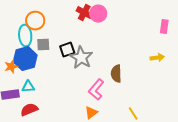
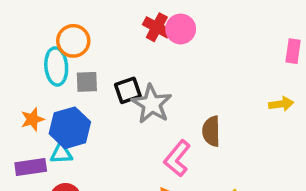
blue hexagon: (25, 59) -> (70, 128), moved

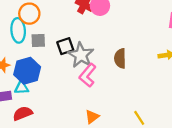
brown semicircle: (211, 131) -> (120, 58), moved
pink L-shape: (177, 158) -> (88, 75), moved

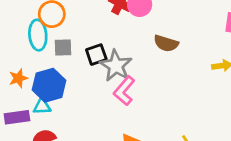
brown semicircle: (120, 58) -> (166, 43), moved, turned -72

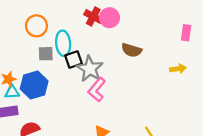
cyan ellipse: (38, 35) -> (63, 43), moved
cyan triangle: (42, 106) -> (12, 92), moved

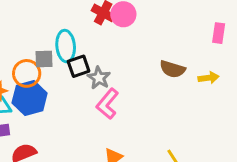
orange circle: (36, 26) -> (27, 73), moved
brown semicircle: (132, 50) -> (172, 69), moved
gray star: (90, 69) -> (99, 78), size x0.7

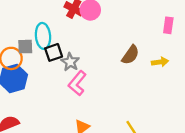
brown semicircle: (172, 69) -> (130, 55), turned -72

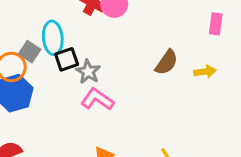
gray square: (25, 47) -> (30, 52), turned 35
pink L-shape: (77, 83) -> (97, 99), turned 85

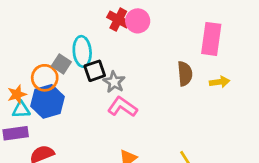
pink rectangle: (216, 24) -> (211, 39), moved, size x1.6
brown semicircle: (167, 62) -> (185, 74), turned -40

